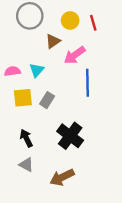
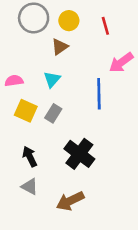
yellow circle: (70, 20) -> (69, 21), moved
pink arrow: (75, 55) -> (121, 62), moved
cyan triangle: (37, 70) -> (52, 79), moved
yellow square: (23, 98) -> (26, 111), turned 30

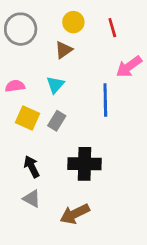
gray circle: (34, 18) -> (21, 29), moved
black cross: (79, 154) -> (84, 164), turned -36

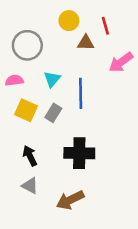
gray circle: (21, 29) -> (27, 45), moved
brown triangle: (64, 50) -> (86, 43), moved, turned 36
blue line: (105, 100) -> (81, 93), moved

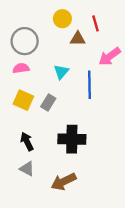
cyan triangle: (52, 79) -> (61, 72), moved
pink semicircle: (14, 80) -> (21, 68), moved
blue line: (81, 93) -> (90, 85), moved

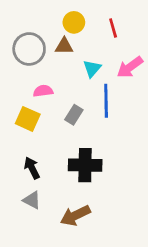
brown triangle: (78, 39) -> (64, 46), moved
pink semicircle: (21, 68) -> (43, 91), moved
cyan triangle: (61, 72) -> (92, 69), moved
gray rectangle: (48, 103) -> (74, 115), moved

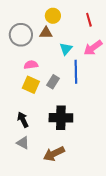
red line: (113, 28) -> (89, 20), moved
yellow square: (28, 119) -> (31, 85), moved

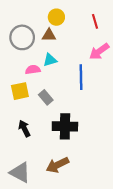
cyan triangle: (66, 49) -> (50, 60), moved, turned 32
gray rectangle: (53, 82) -> (46, 97), moved, turned -72
yellow square: (31, 85) -> (20, 91), moved, turned -36
gray triangle: (23, 143) -> (20, 172), moved, size x1.5

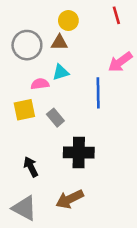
red line: (95, 21) -> (116, 15), moved
black arrow: (24, 129) -> (31, 167), moved

